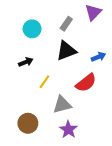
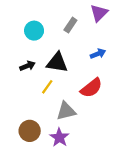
black triangle: (66, 51) -> (57, 63), moved, turned 30
blue arrow: (98, 57) -> (98, 54), moved
purple star: (68, 129) -> (59, 137), moved

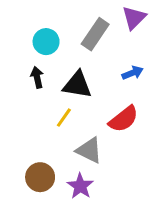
gray rectangle: (70, 25) -> (95, 34), size x1.5
black arrow: (27, 66) -> (37, 77), moved, turned -80
gray triangle: (66, 111) -> (89, 150), turned 40

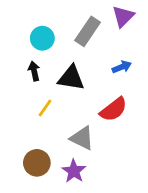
yellow line: (64, 118) -> (45, 108), moved

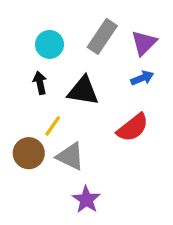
purple triangle: (123, 16) -> (144, 43), moved
gray triangle: (82, 138) -> (70, 156), moved
brown circle: (37, 163) -> (29, 153), moved

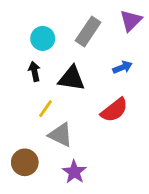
purple triangle: (144, 43) -> (131, 21), moved
brown circle: (29, 153) -> (25, 162), moved

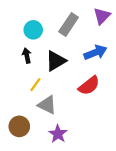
blue arrow: (123, 67) -> (95, 52), size x1.5
black triangle: (72, 78) -> (56, 61), turned -40

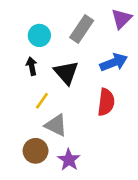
black triangle: (56, 61) -> (66, 73), turned -40
red semicircle: (89, 86) -> (106, 102), turned -45
brown circle: (19, 126) -> (36, 151), moved

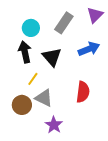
black arrow: (32, 66) -> (25, 52), size x1.5
red semicircle: (106, 102) -> (83, 92), moved
brown circle: (36, 151) -> (22, 105), moved

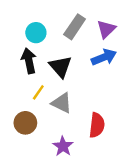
purple triangle: (95, 15) -> (106, 29), moved
red semicircle: (83, 92) -> (97, 125), moved
gray triangle: (44, 98) -> (62, 103), moved

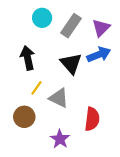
cyan circle: (36, 33) -> (42, 18), moved
black triangle: (61, 67) -> (71, 63), moved

